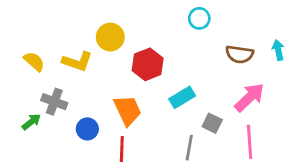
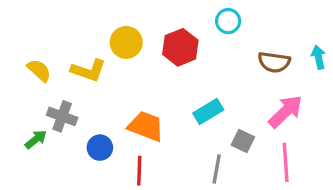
red hexagon: (148, 64) -> (180, 47), moved
orange trapezoid: (128, 110) -> (146, 126), turned -44

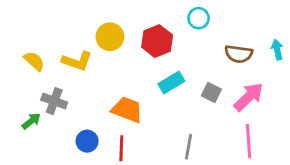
cyan rectangle: (208, 111) -> (171, 82), moved
gray square: (243, 141) -> (211, 93), moved
blue circle: (100, 148) -> (87, 141), moved

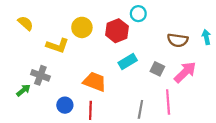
cyan circle: (199, 18) -> (138, 14), moved
yellow semicircle: (34, 61) -> (26, 23), moved
pink line: (249, 141) -> (168, 102), moved

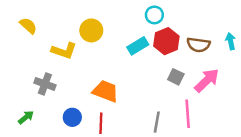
red hexagon: (117, 31) -> (166, 41), moved
cyan rectangle: (128, 62) -> (138, 46), moved
green arrow: (23, 90) -> (26, 117), moved

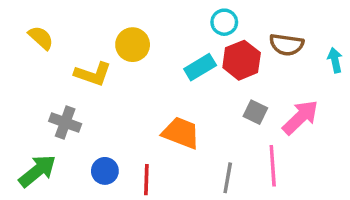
brown semicircle: (198, 45) -> (287, 45), moved
orange trapezoid: (106, 91) -> (181, 133), moved
green arrow: (26, 117) -> (37, 171), size x1.6

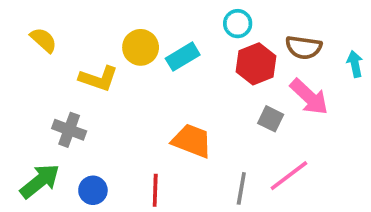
cyan rectangle: (200, 67) -> (183, 57), moved
pink arrow: (300, 117) -> (309, 97), moved, turned 87
pink line: (273, 166) -> (289, 176), turned 57
blue circle: (105, 171) -> (93, 190), moved

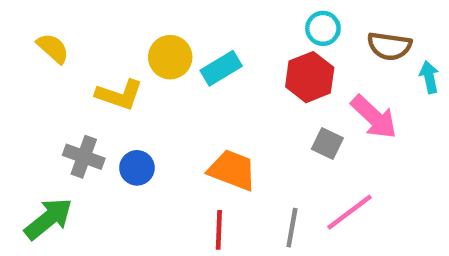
cyan circle: (238, 24) -> (323, 28), moved
brown semicircle: (304, 47) -> (389, 46), moved
blue circle: (93, 190) -> (137, 168), moved
red line: (155, 190) -> (219, 230), moved

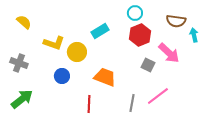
cyan circle: (323, 28) -> (135, 13), moved
yellow circle: (170, 57) -> (77, 52), moved
gray cross: (84, 157) -> (19, 63), moved
red line: (219, 230) -> (89, 104), moved

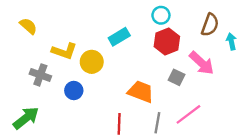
brown semicircle: (176, 21) -> (210, 25), turned -78
gray cross: (19, 63) -> (40, 75), moved
orange trapezoid: (105, 77) -> (141, 92), moved
red line: (89, 104) -> (119, 124), moved

